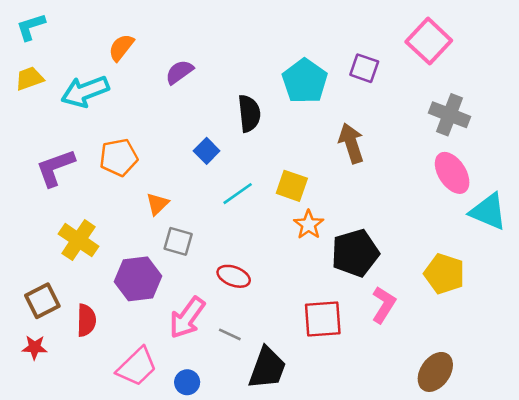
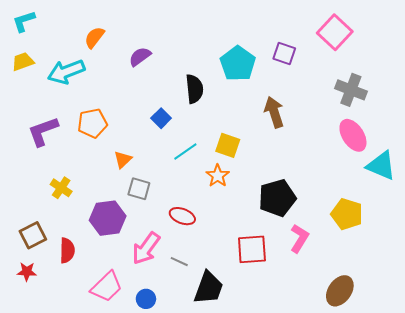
orange star: (309, 225) -> (218, 176), moved
yellow cross: (79, 240) -> (61, 188), size x0.7

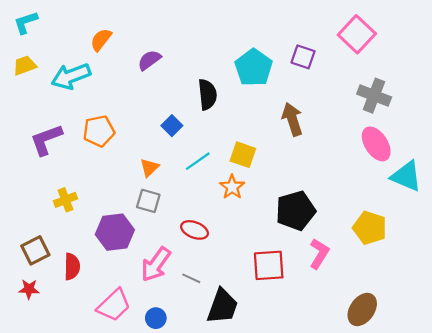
orange triangle: (123, 160) -> (149, 168), moved
yellow cross: (61, 188) -> (65, 200), turned 35

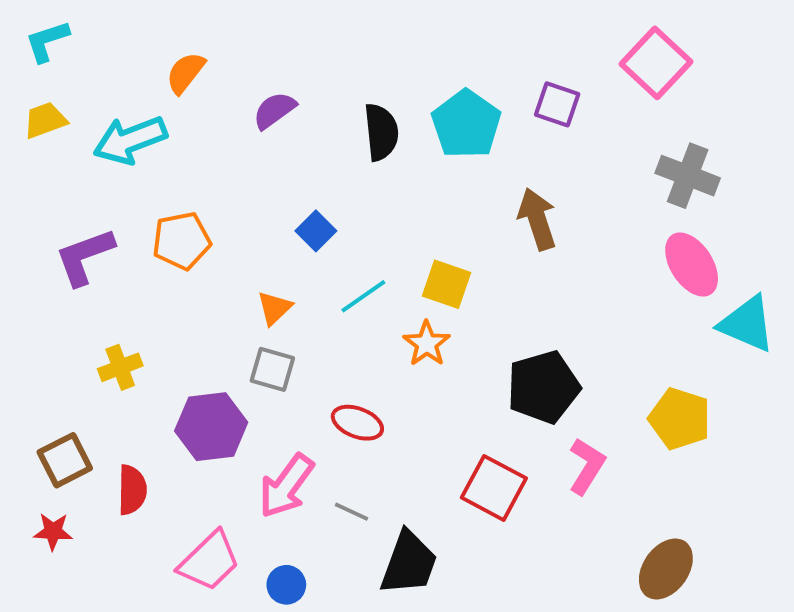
black semicircle: (207, 94) -> (381, 132), moved
red square: (269, 265) -> (494, 488), turned 32

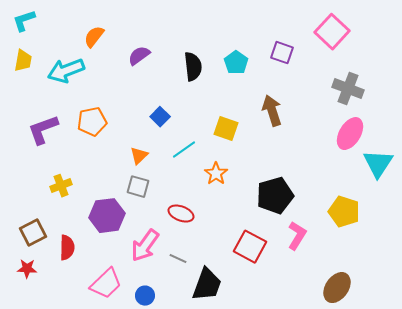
yellow trapezoid: (45, 120) -> (23, 61), turned 120
cyan pentagon: (466, 124) -> (236, 63), size x0.7
pink ellipse: (692, 265) -> (350, 134), turned 64
yellow square: (446, 284) -> (226, 129), moved
cyan triangle: (747, 324) -> (378, 164), turned 40

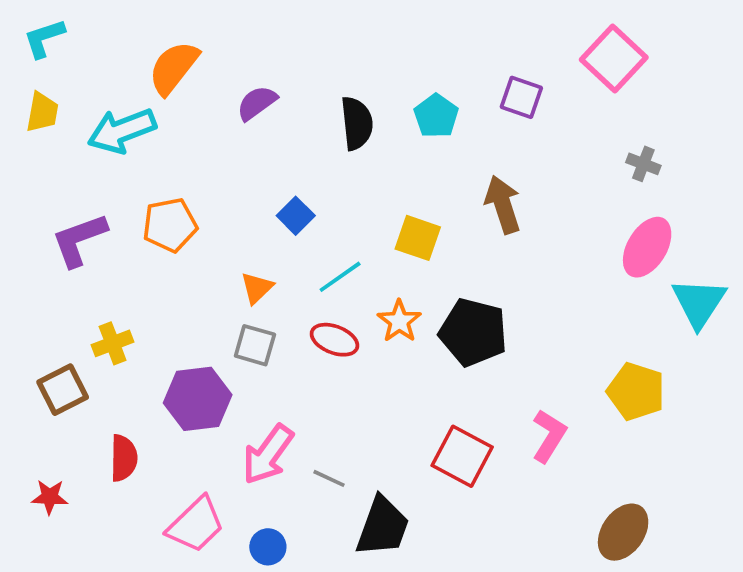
orange semicircle: (94, 37) -> (174, 68), size x1.4
gray cross: (348, 89) -> (643, 164), size x0.6
black pentagon: (275, 196) -> (473, 332), moved, turned 30
red ellipse: (181, 214) -> (335, 340), moved
brown square: (33, 233) -> (63, 390), moved

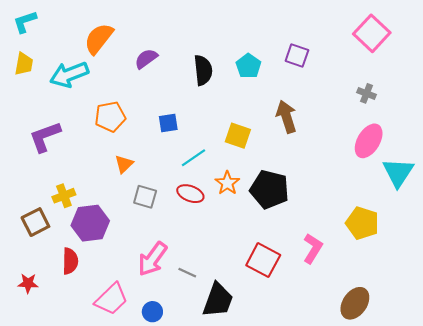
pink square: (614, 59) -> (372, 33), moved
blue square: (296, 216) -> (168, 123), turned 36
orange pentagon: (170, 225) -> (110, 117), moved
orange triangle: (257, 288) -> (124, 164), moved
purple hexagon: (198, 399) -> (90, 223), moved

